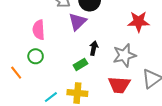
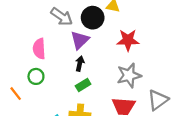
red star: (139, 22) -> (128, 40), moved
black arrow: (94, 48) -> (80, 64), moved

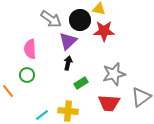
red star: (128, 40) -> (104, 31), moved
green rectangle: (83, 85) -> (81, 83), moved

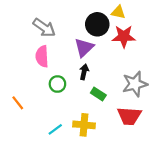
gray arrow: (51, 19) -> (44, 28), moved
green circle: (27, 75) -> (57, 84), moved
green rectangle: (81, 83) -> (98, 94), turned 64

